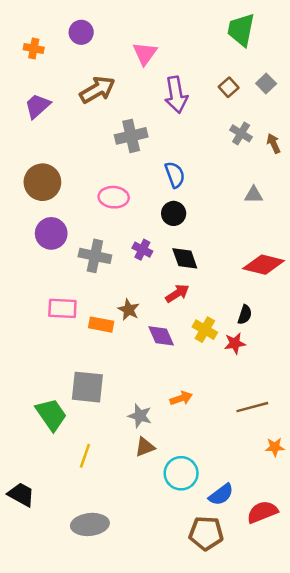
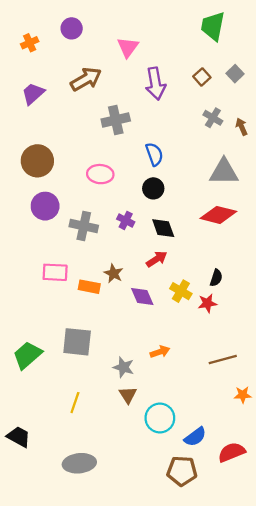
orange cross: (34, 49) -> (30, 43), turned -35
gray triangle: (254, 195) -> (224, 172), size x1.8
red diamond: (264, 265) -> (218, 215), moved
green trapezoid: (51, 415) -> (27, 355), moved, turned -96
brown triangle: (145, 447) -> (128, 395), turned -42

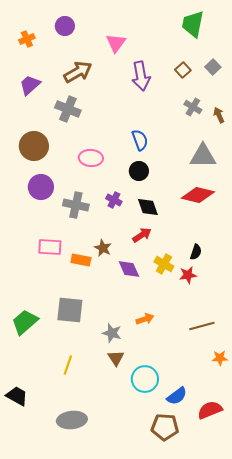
gray cross: (116, 120) -> (68, 109), moved, turned 35

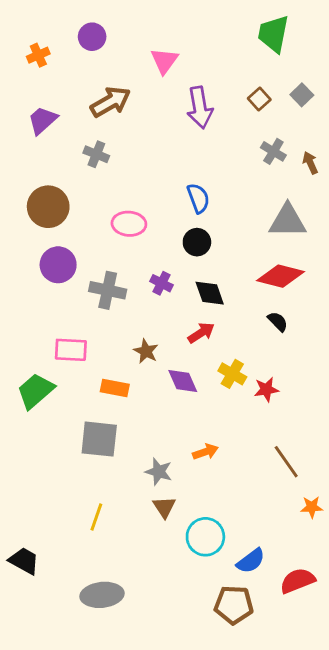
gray cross: (68, 109) -> (96, 154), size x0.7
black semicircle: (196, 252) -> (278, 321), moved, turned -63
orange rectangle: (81, 260) -> (115, 388), moved
green trapezoid: (25, 322) -> (35, 391), moved
brown line: (202, 326) -> (286, 462), turned 70

